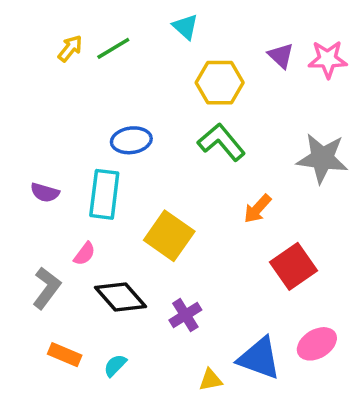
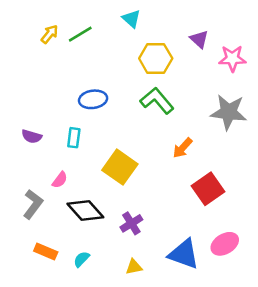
pink star: (328, 59) -> (232, 58), moved
cyan rectangle: (104, 194) -> (74, 138), size x0.6
yellow triangle: (211, 380) -> (134, 267), moved

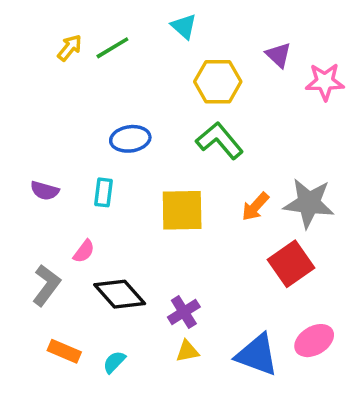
gray star: (229, 112) -> (309, 203), moved
yellow square: (120, 167) -> (182, 210), moved, turned -36
yellow triangle: (134, 267) -> (187, 351), moved

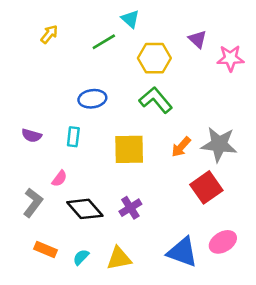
green line: (112, 48) -> (104, 42), moved
purple cross: (184, 312) -> (130, 208), moved
yellow triangle: (187, 351) -> (119, 258), moved, size x1.5

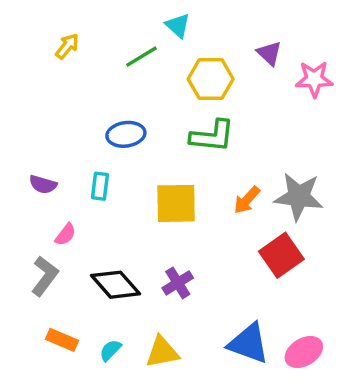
green L-shape: (156, 100) -> (212, 136), turned 136
pink semicircle: (59, 179) -> (65, 235), moved
pink ellipse: (223, 242) -> (304, 352), moved

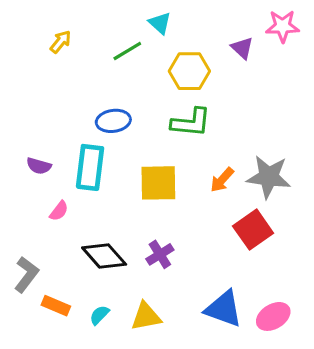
pink star: (314, 79) -> (283, 26), moved
cyan rectangle: (100, 186) -> (90, 167), size x1.8
gray L-shape: (45, 276) -> (26, 275), moved

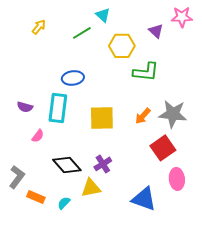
green L-shape: (191, 122) -> (146, 72), moved
yellow triangle: (146, 316) -> (91, 188), moved
pink ellipse: (273, 316) -> (177, 179), moved, turned -65

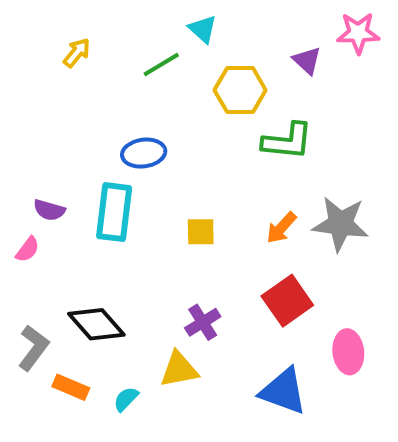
yellow square: (102, 118) -> (201, 232), size x0.6
pink semicircle: (38, 136) -> (28, 249), moved
red square: (163, 148) -> (287, 301), moved
black diamond: (67, 165) -> (96, 324), moved

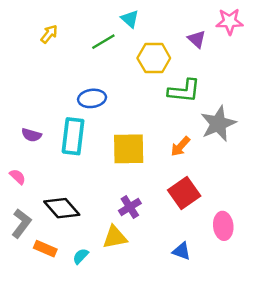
gray star: (340, 224) -> (218, 124), moved, turned -30
yellow square: (201, 232) -> (129, 149), size x1.8
pink semicircle: (28, 249) -> (18, 177), moved, turned -84
blue triangle: (283, 391) -> (182, 251), size x0.6

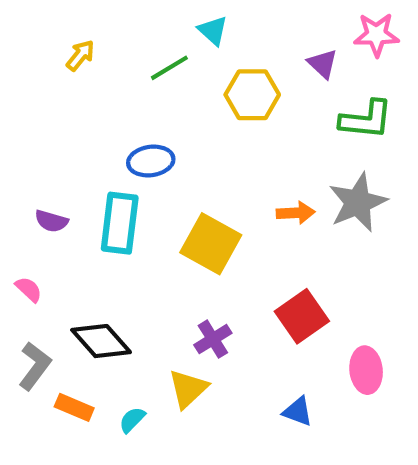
green L-shape: (184, 91) -> (366, 120), moved
orange arrow: (180, 146) -> (296, 213), moved, turned -135
yellow square: (129, 149) -> (211, 244), turned 30
yellow triangle: (115, 237) -> (188, 389), turned -32

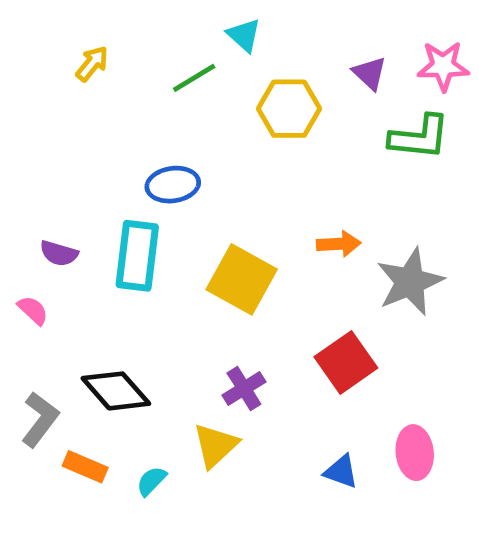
pink star: (376, 35) -> (443, 66), moved
gray star: (358, 202) -> (410, 282), moved
pink semicircle: (29, 289) -> (33, 310), moved
pink ellipse: (366, 370) -> (415, 453), moved

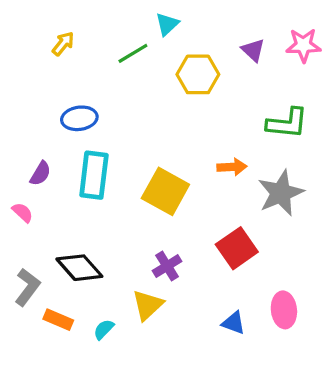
cyan triangle: (244, 35) -> (167, 24), turned 35
green L-shape: (419, 137) -> (287, 123), moved
blue ellipse: (173, 185) -> (79, 118), moved
purple semicircle: (59, 253) -> (40, 174), turned -75

